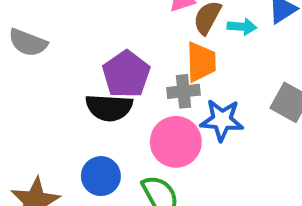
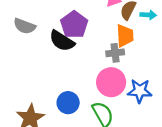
purple pentagon: (126, 74) -> (74, 25), moved
black semicircle: (109, 108) -> (62, 41), moved, turned 30
blue star: (222, 120) -> (140, 91), moved

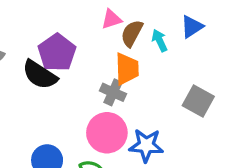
cyan arrow: (148, 15) -> (160, 41), turned -119
gray cross: (115, 53) -> (113, 92), turned 30

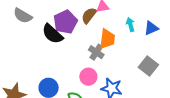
blue triangle: (192, 27) -> (151, 28), moved
brown semicircle: (132, 33) -> (89, 16), moved
pink circle: (107, 133) -> (88, 77), size x0.7

